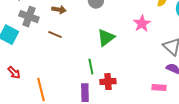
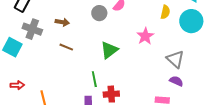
brown line: (55, 35) -> (66, 47), moved
red arrow: (14, 73) -> (17, 85), turned -48

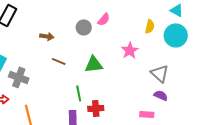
gray cross: (32, 29) -> (19, 77), moved
brown line: (66, 47) -> (59, 61), moved
green triangle: (109, 50) -> (94, 64), turned 30

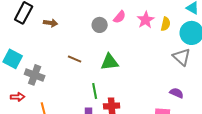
brown arrow: (47, 36) -> (51, 23), moved
pink star: (130, 50) -> (146, 20), moved
gray triangle: (160, 73) -> (182, 57), moved

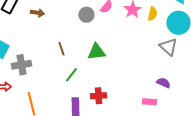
brown line: (75, 59) -> (61, 49), turned 48
gray cross: (35, 75) -> (21, 65), turned -30
green line: (95, 91) -> (71, 75), moved, turned 49

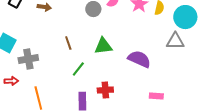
gray triangle: (168, 47) -> (175, 41), turned -42
purple semicircle: (163, 83) -> (139, 59), moved, size x1.6

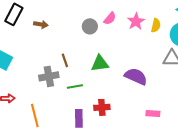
gray cross: (28, 59) -> (49, 76), moved
green line: (78, 69) -> (75, 86), turned 42

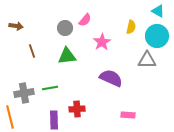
pink star: (136, 21) -> (102, 42), moved
brown line: (65, 60) -> (32, 51), moved
green triangle: (100, 63) -> (67, 56), moved
gray cross: (49, 76) -> (24, 93), moved

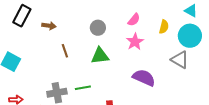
pink semicircle: (85, 20) -> (134, 20), moved
gray triangle: (147, 60) -> (180, 60), turned 30

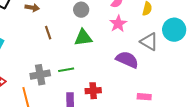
cyan circle: (190, 36) -> (174, 30), moved
gray triangle: (180, 60) -> (149, 42), moved

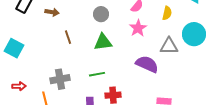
gray triangle: (149, 42) -> (169, 46), turned -30
green line: (66, 70) -> (97, 74), moved

